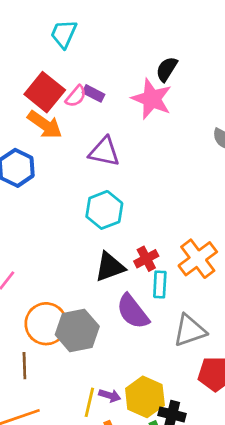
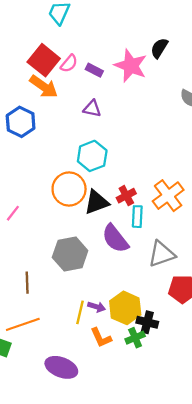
black semicircle: (167, 69) -> (159, 48), moved
purple rectangle: (93, 93) -> (94, 70), moved
purple triangle: (104, 152) -> (92, 109), size x0.7
orange circle: (46, 324) -> (69, 189), moved

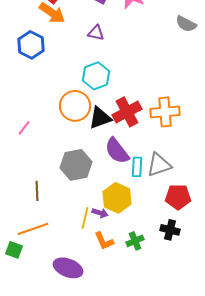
red cross: (126, 196) -> (127, 112), size x1.6
orange cross: (168, 196) -> (165, 112), turned 32
cyan rectangle: (137, 217) -> (137, 167), moved
yellow hexagon: (125, 308) -> (117, 198), moved
black cross: (147, 322) -> (170, 230), moved

